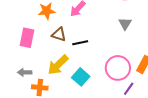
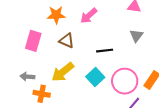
black line: (80, 43) -> (105, 51), moved
cyan square: (81, 77) -> (95, 77), moved

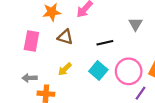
yellow arrow: (63, 72) -> (65, 69), size x0.6

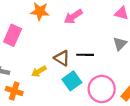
brown triangle: (65, 37) -> (62, 58), moved

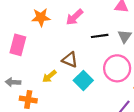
black line: (85, 55) -> (100, 36), moved
pink circle: (102, 89) -> (117, 68), moved

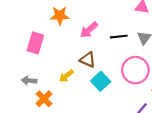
pink arrow: (74, 17) -> (89, 30), moved
orange cross: (28, 100) -> (44, 99), turned 35

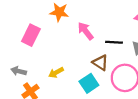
pink arrow: (89, 30) -> (86, 31), turned 84
brown triangle: (88, 60) -> (100, 63), moved

